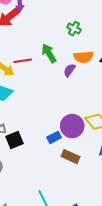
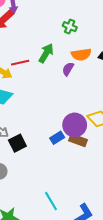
green arrow: (49, 53) -> (46, 53), turned 66
brown rectangle: (71, 157) -> (78, 140), moved

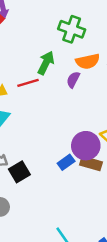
green cross: (70, 27) -> (72, 29), size x1.5
red line: (20, 63) -> (28, 83), moved

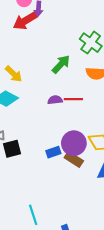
purple semicircle: (73, 80) -> (55, 100), moved, turned 40
red line: (28, 83) -> (73, 99), moved

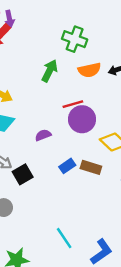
purple semicircle: (55, 100) -> (43, 135), moved
purple circle: (74, 143) -> (82, 119), moved

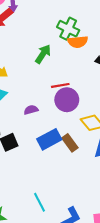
orange semicircle: (89, 70) -> (78, 42), moved
blue rectangle: (67, 166) -> (49, 139), size x1.6
brown rectangle: (91, 167) -> (70, 143), turned 30

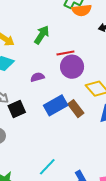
green arrow: (43, 54) -> (42, 35), moved
cyan line: (39, 202) -> (47, 167), turned 72

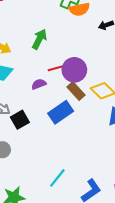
red line: (65, 53) -> (57, 68), moved
brown rectangle: (76, 109) -> (76, 91), moved

